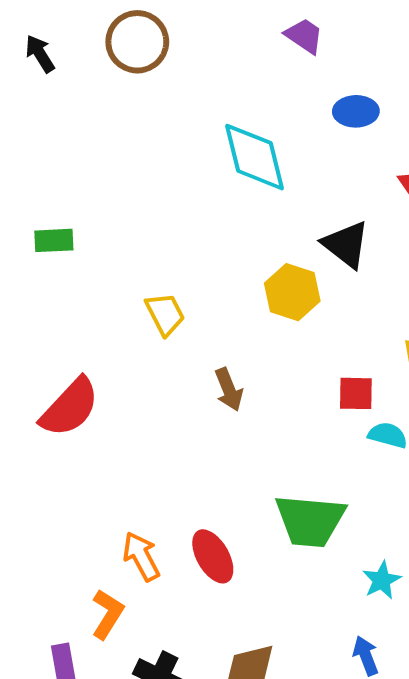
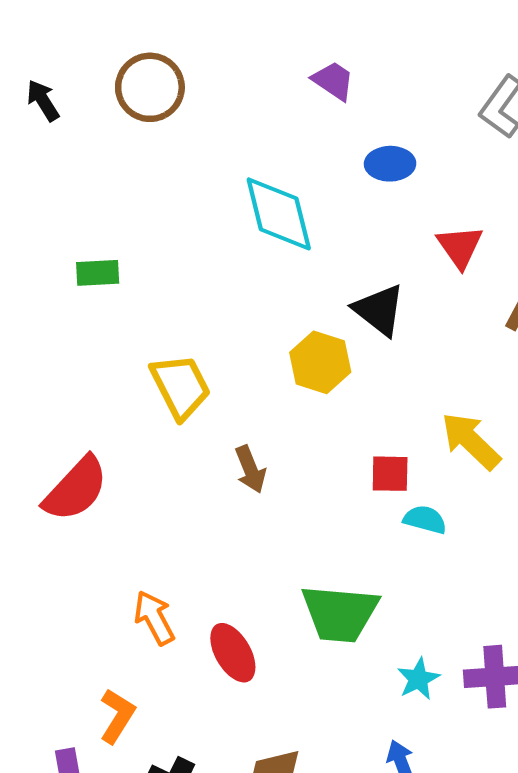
green rectangle: (54, 240) -> (98, 273), moved
yellow trapezoid: (165, 314) -> (180, 386), size x1.4
orange arrow: (141, 556) -> (154, 618), moved

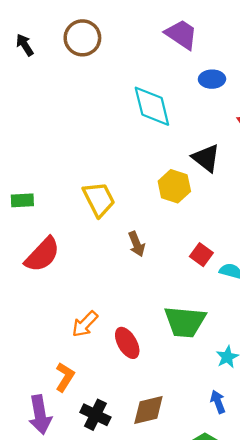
purple trapezoid: (333, 81) -> (181, 34), size x1.4
green rectangle: (98, 273) -> (22, 200), moved
red square: (390, 474) -> (201, 255), moved, turned 35
orange arrow: (154, 618) -> (85, 324), turned -108

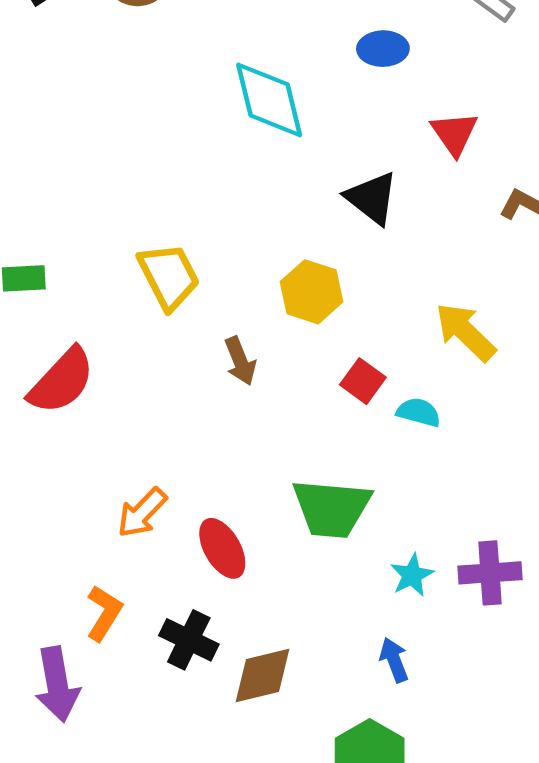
yellow hexagon: (174, 186) -> (312, 292), moved
black cross: (95, 415) -> (189, 640), moved

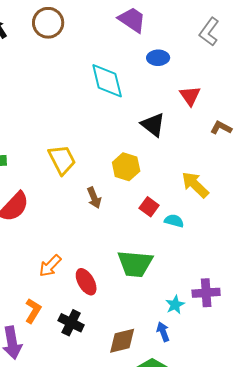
cyan star: (412, 575) -> (175, 305), moved
brown diamond: (262, 676) -> (122, 341), moved

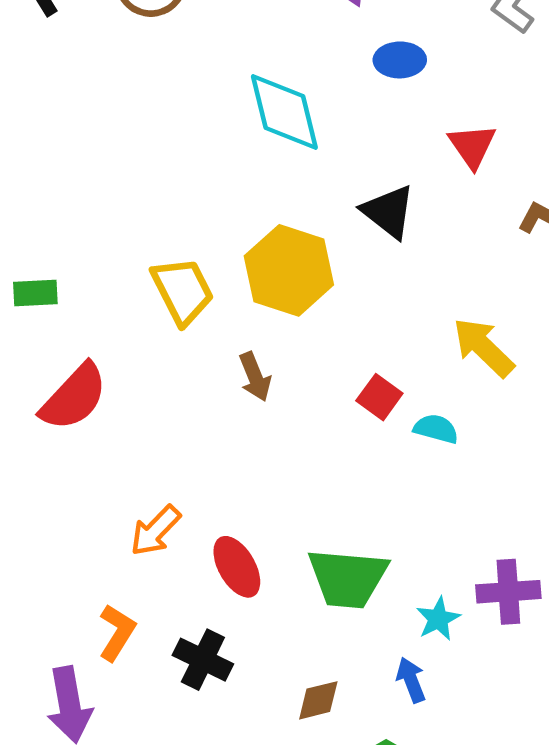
yellow hexagon: (126, 167) -> (289, 270), moved, size x1.4
green trapezoid: (135, 264) -> (348, 578), moved
brown diamond: (122, 341) -> (318, 700), size x0.7

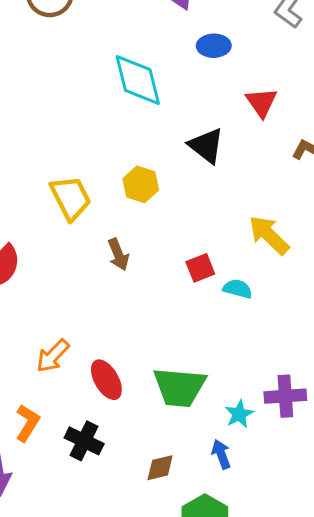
yellow hexagon: (289, 270) -> (141, 184), size x0.6
red square: (379, 397) -> (200, 268), turned 32

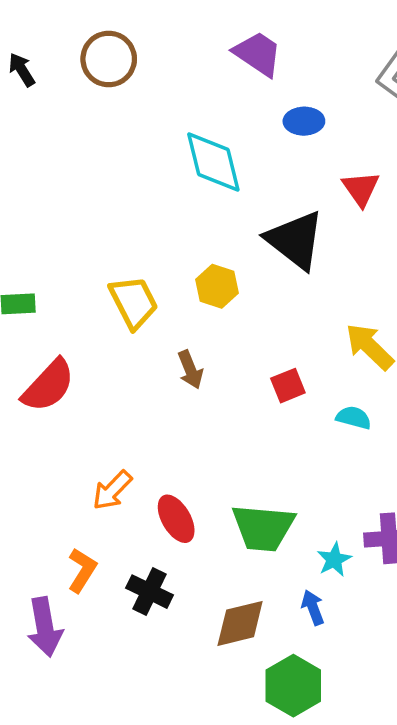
black triangle: (206, 146) -> (295, 240), size x1.4
cyan semicircle: (238, 289) -> (354, 418), moved
brown diamond: (160, 468) -> (240, 623), size x1.5

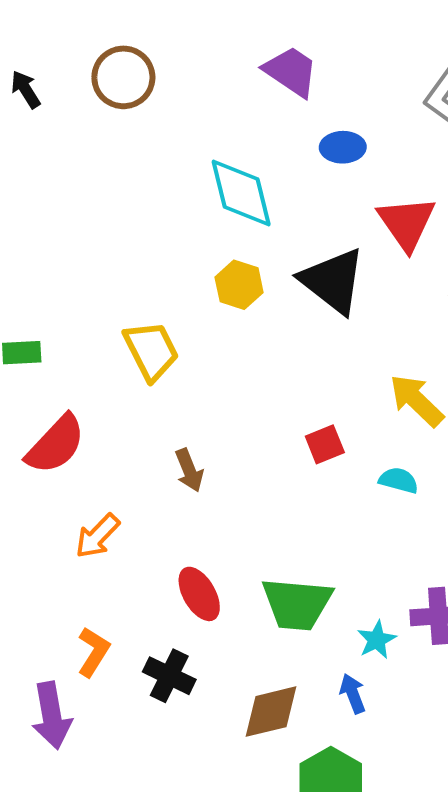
red triangle: (361, 189) -> (407, 223), size x1.4
yellow hexagon: (217, 286) -> (239, 285), moved
brown arrow: (190, 370) -> (189, 470), moved
orange arrow: (112, 490) -> (97, 536), moved

